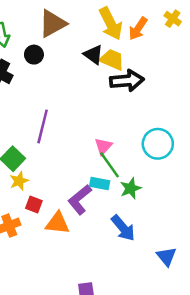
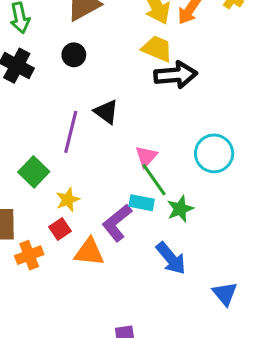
black circle: (34, 55) -> (74, 55), moved
black triangle: (93, 55) -> (106, 112), moved
yellow star: (19, 181) -> (68, 200), moved
red square: (34, 204) -> (60, 229), turned 35

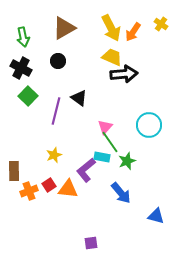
green square: (34, 172) -> (28, 96), moved
red square: (60, 229) -> (49, 185), moved
blue triangle: (225, 294) -> (156, 216), turned -36

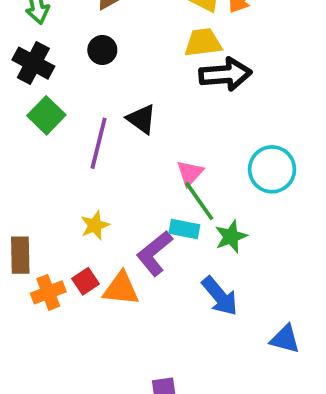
yellow trapezoid: (112, 57) -> (203, 43), turned -30

